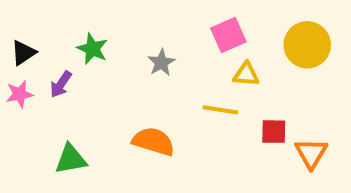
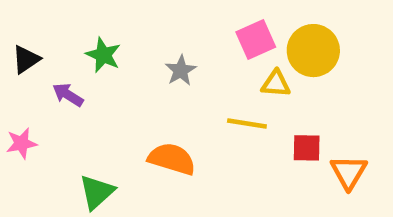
yellow circle: (307, 45) -> (313, 51), moved
purple arrow: (61, 84) -> (68, 95), turned 88
pink star: (19, 94) -> (21, 143), moved
green triangle: (71, 159) -> (97, 192), moved, turned -32

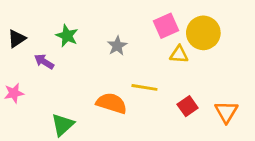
yellow line: (247, 123) -> (144, 87), moved
red square: (307, 148) -> (188, 106), moved, turned -36

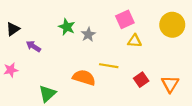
yellow circle: (203, 33) -> (172, 25), moved
green star: (67, 36) -> (67, 27), moved

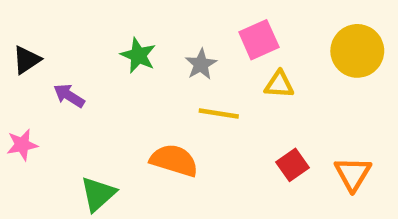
gray star: (88, 34) -> (201, 64), moved
yellow line: (109, 66) -> (219, 113), moved

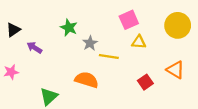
gray star: (201, 64) -> (90, 43), moved
orange triangle: (353, 174) -> (175, 70), moved, turned -30

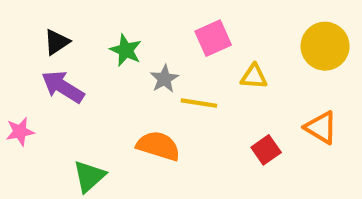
pink square: (129, 20) -> (213, 38), moved
black triangle: (13, 30) -> (57, 42), moved
purple arrow: (34, 48) -> (63, 87), size x1.5

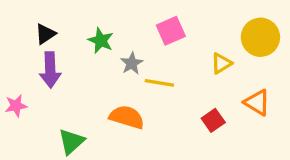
yellow triangle: (254, 77) -> (221, 63), moved, turned -35
purple arrow: (63, 87) -> (50, 70), turned -124

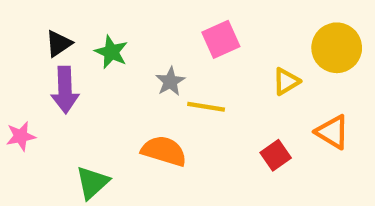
green star: (101, 41) -> (111, 52), moved

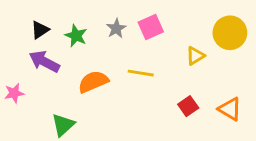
gray star: (170, 81) -> (116, 28), moved
purple arrow: (65, 90) -> (44, 62), turned 120
orange triangle: (332, 132) -> (230, 109), moved
orange semicircle: (164, 151) -> (93, 82), moved, turned -40

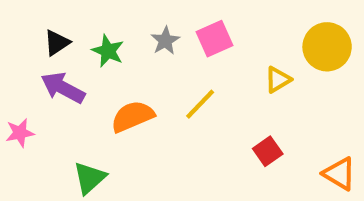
yellow line: (141, 73) -> (200, 104), turned -55
orange triangle: (230, 109) -> (339, 174), moved

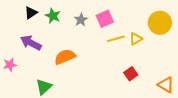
black triangle: (57, 43) -> (31, 13), moved
green star: (108, 51) -> (53, 16), moved
yellow line: (200, 104) -> (116, 39), moved, turned 30

